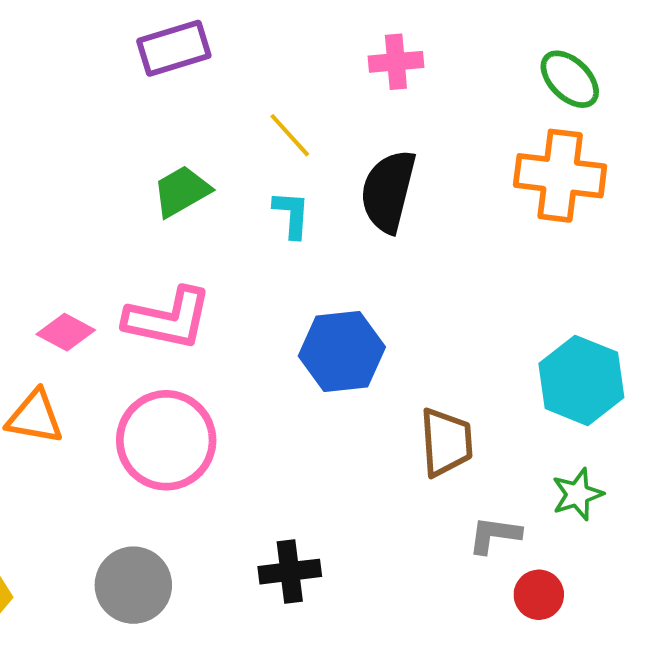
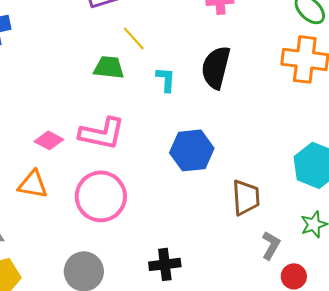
yellow line: (290, 135) -> (134, 38), moved
green trapezoid: (182, 191) -> (109, 67), turned 36
gray L-shape: (494, 535) -> (271, 245), turned 112

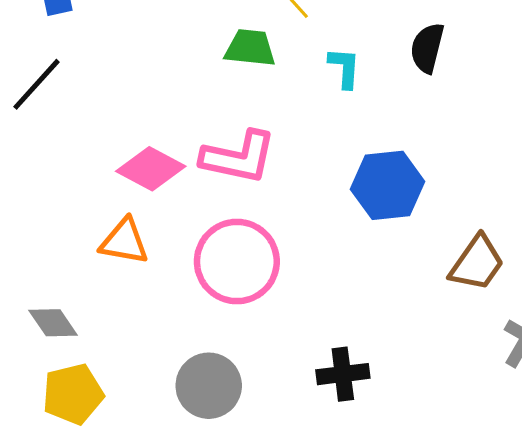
black semicircle: (216, 67) -> (427, 48), size x0.7
pink diamond: (49, 140) -> (151, 169), size x1.4
brown trapezoid: (246, 197) -> (477, 263), turned 39

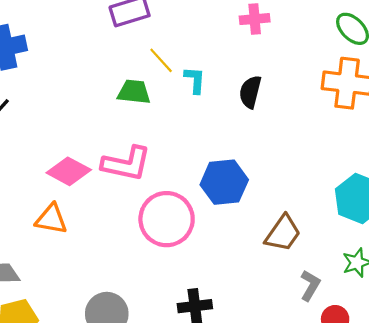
cyan L-shape: (344, 68) -> (195, 80), moved
pink circle: (237, 262) -> (167, 219), moved

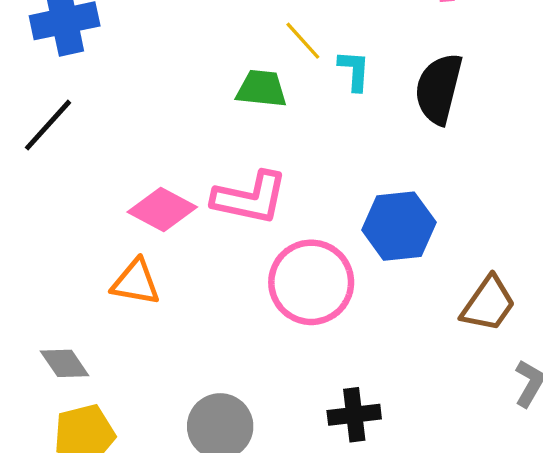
black semicircle: (250, 92) -> (439, 89), size x1.4

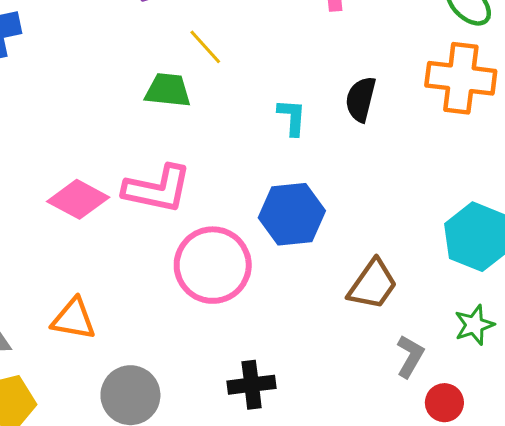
cyan L-shape: (354, 70) -> (292, 117), moved
black semicircle: (439, 89) -> (361, 99), moved, size x0.7
orange triangle: (136, 282) -> (74, 319), moved

